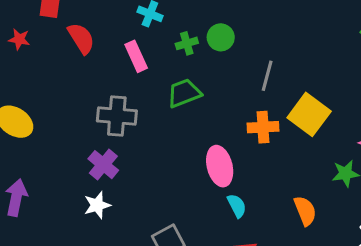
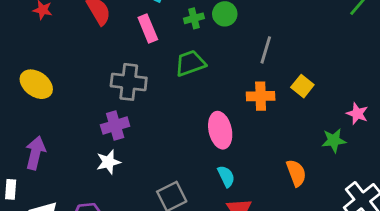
yellow square: (309, 114) -> (302, 86), size x0.6
purple cross: (103, 165) -> (115, 126), turned 32
cyan semicircle: (237, 206) -> (226, 176), moved

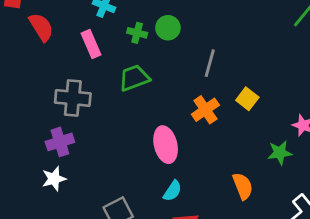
green cross: (194, 18) -> (137, 33), turned 30
orange cross: (261, 96) -> (205, 110), turned -32
cyan semicircle: (226, 176) -> (172, 191), turned 60

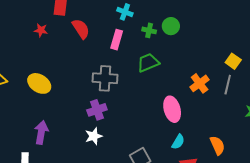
pink rectangle: (91, 44) -> (117, 40), turned 42
gray line: (210, 63) -> (228, 85), moved
yellow square: (247, 99) -> (233, 61), moved
orange semicircle: (243, 186) -> (217, 145), moved

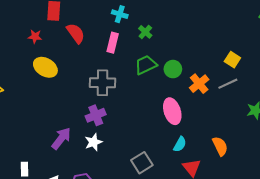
green circle: (171, 26) -> (173, 69), moved
green cross: (149, 30) -> (145, 32), turned 32
yellow ellipse: (39, 83) -> (45, 67), moved
gray line: (228, 85) -> (228, 84), turned 54
purple arrow: (41, 132) -> (61, 138), moved, turned 30

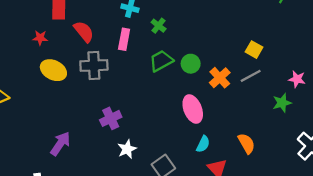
gray cross: (102, 83) -> (94, 66), moved
purple arrow: (61, 138) -> (60, 144), moved
white star: (93, 142) -> (127, 149), moved

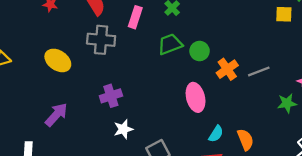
yellow square: (254, 50) -> (284, 14), moved, turned -35
yellow ellipse: (53, 70) -> (58, 60), moved
cyan semicircle: (203, 144) -> (216, 134), moved

